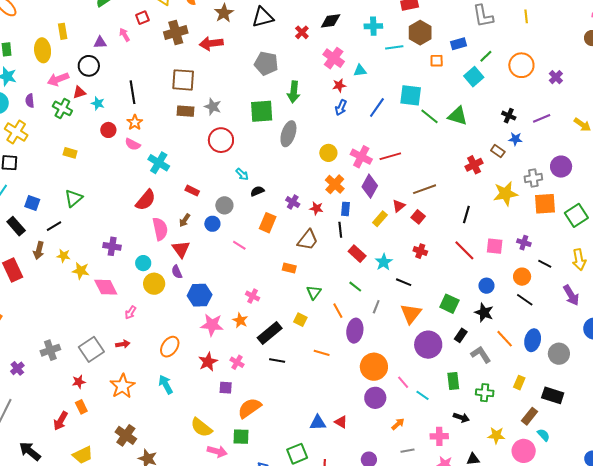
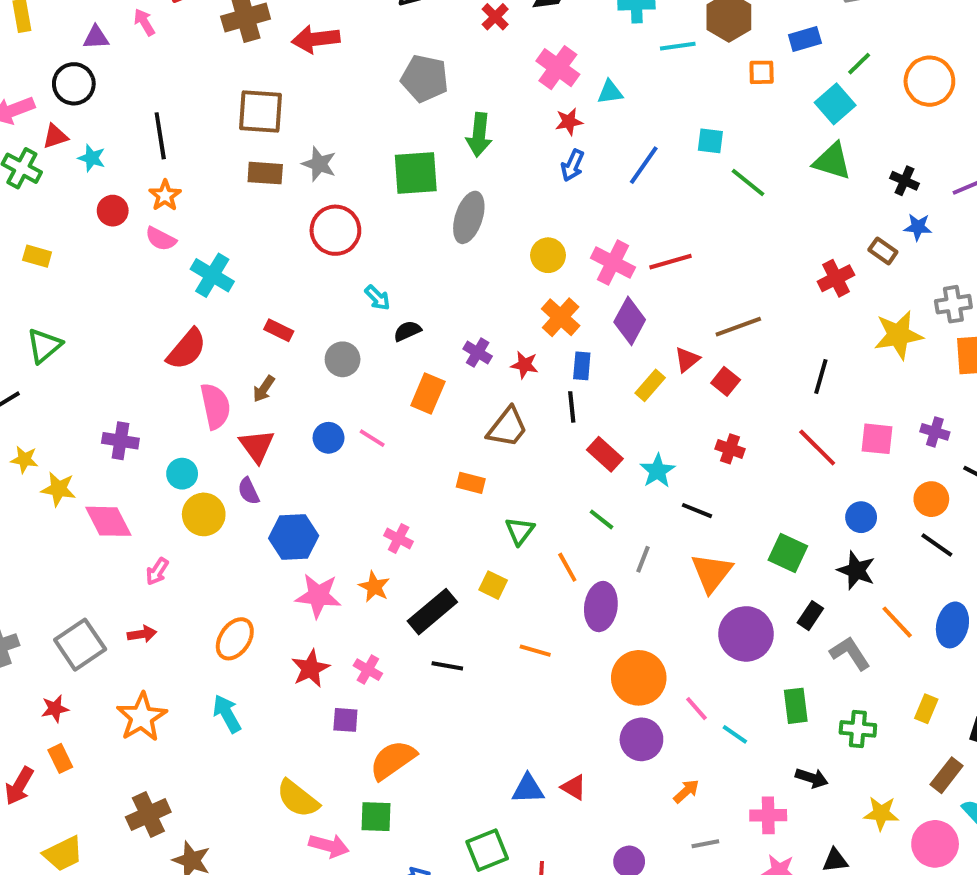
cyan square: (411, 95) -> (710, 141), size x0.6
green triangle: (458, 116) -> (832, 161), moved
blue circle: (212, 224) -> (329, 438), moved
brown cross: (126, 435) -> (148, 815), turned 30

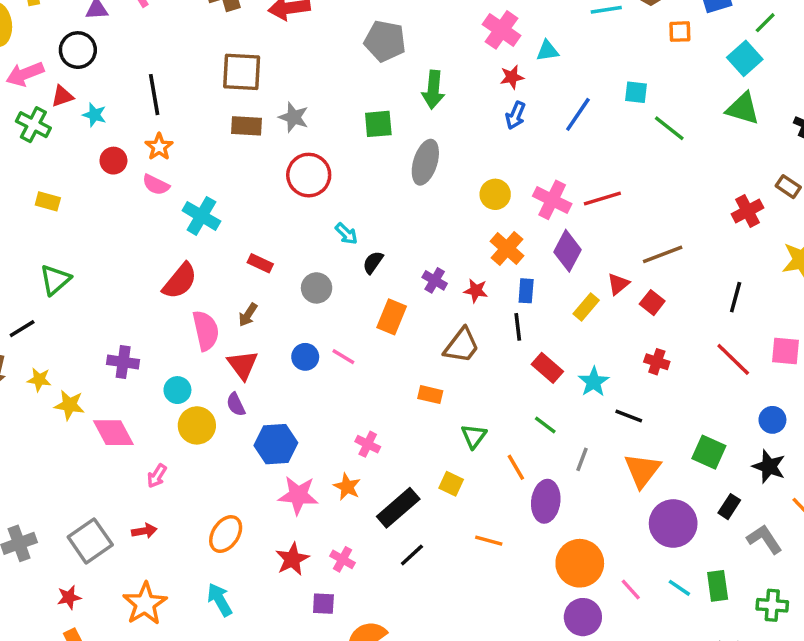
green square: (416, 173) -> (378, 124), size x0.7
black semicircle: (407, 331) -> (373, 262), turned -30
black line: (447, 666) -> (412, 555), turned -52
cyan line: (735, 734) -> (679, 588), moved

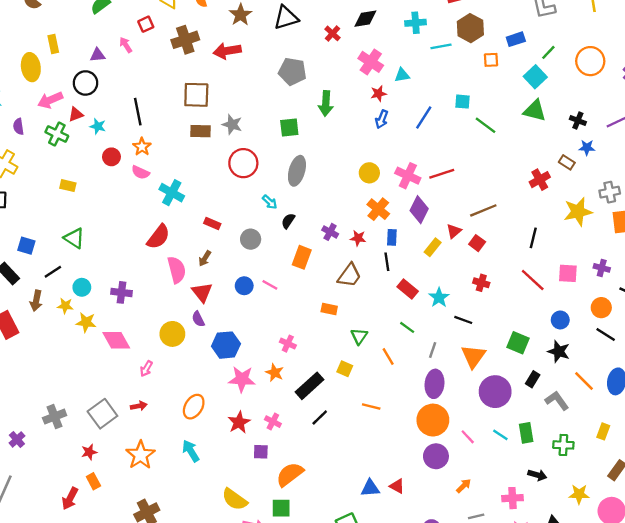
gray ellipse: (425, 162) -> (297, 171), moved
green triangle: (55, 280) -> (74, 238), turned -45
cyan circle: (177, 390) -> (82, 287), moved
purple ellipse: (546, 501) -> (434, 384), moved

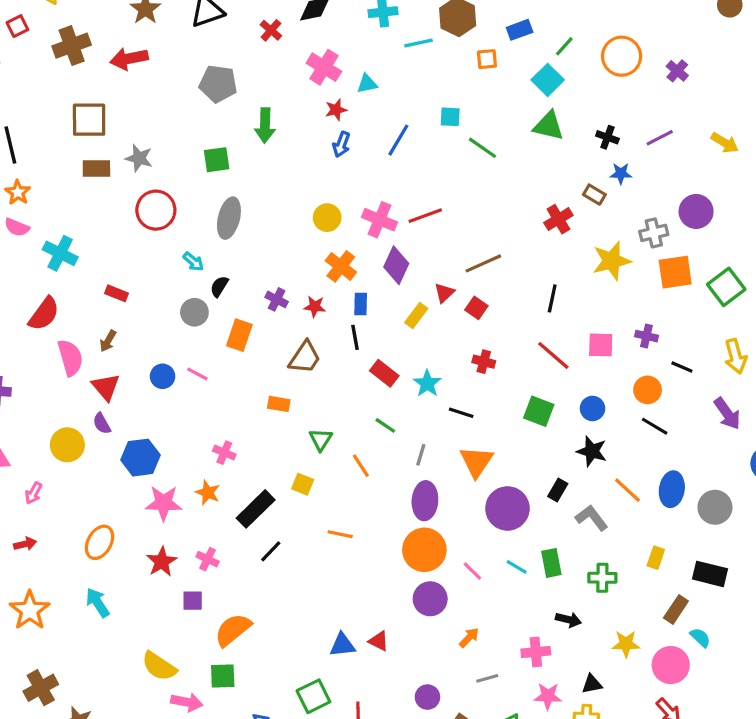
gray circle: (251, 239) -> (194, 312), moved
green square: (518, 343) -> (539, 411), moved

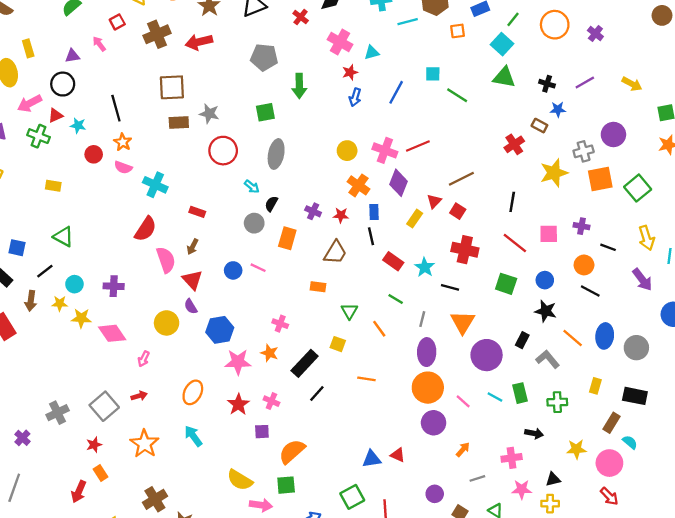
red cross: (484, 362) -> (465, 250), size x1.6

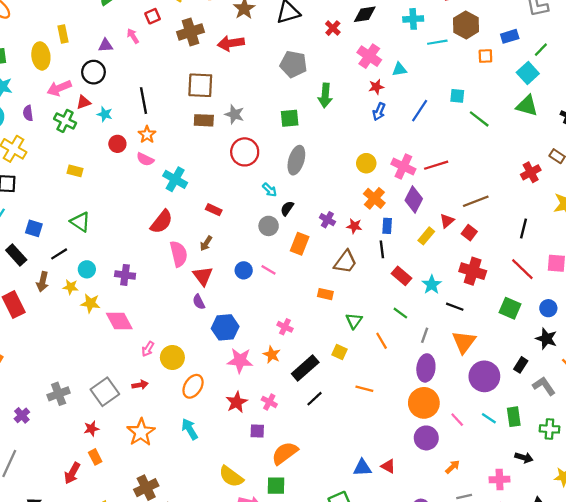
yellow circle: (167, 323) -> (172, 357), moved

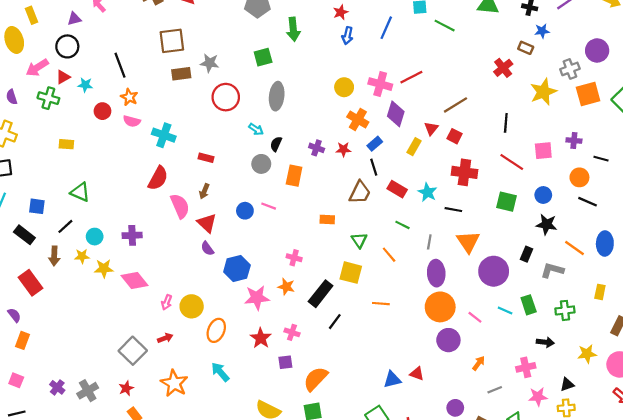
blue rectangle: (387, 226) -> (375, 144), turned 56
brown trapezoid: (345, 262) -> (360, 192), moved
yellow square: (340, 352) -> (351, 273), size x1.5
gray L-shape: (544, 386) -> (552, 270), turned -30
gray cross: (59, 394) -> (88, 391), moved

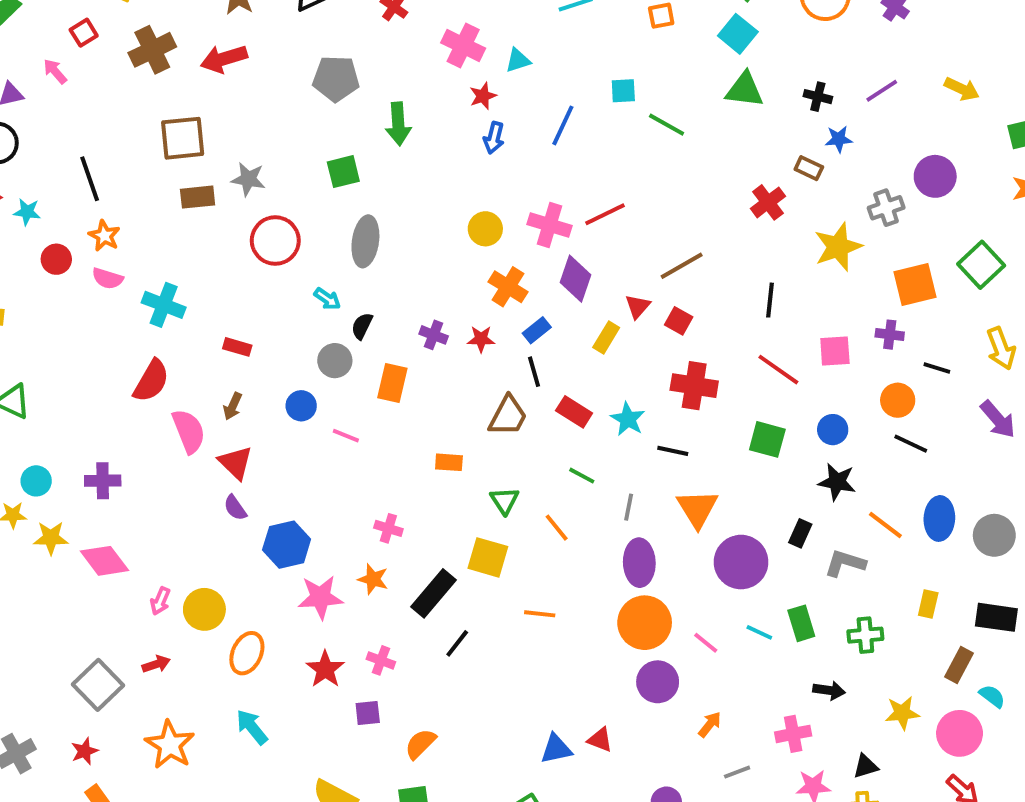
orange square: (588, 94) -> (915, 285), moved
blue circle: (245, 211) -> (301, 406), moved
orange semicircle: (316, 379) -> (420, 744), size x0.7

